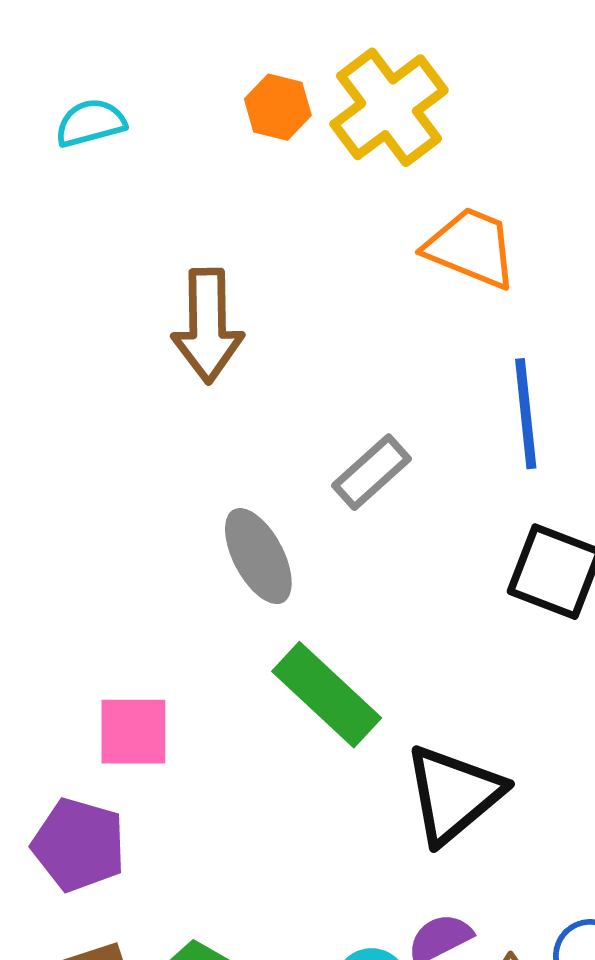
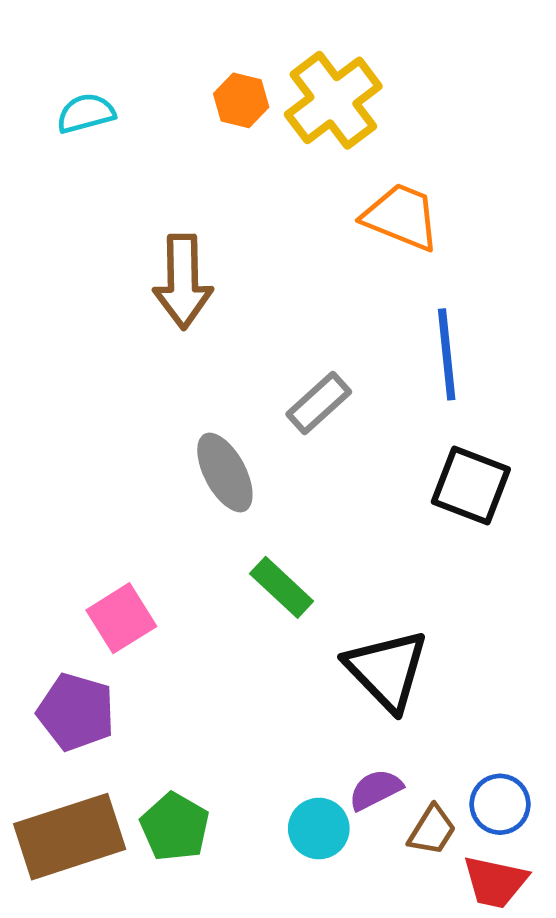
green rectangle: (327, 695) -> (282, 587), size x0.7
pink square: (133, 732) -> (121, 618), turned -32
black triangle: (453, 794) -> (387, 670), turned -34

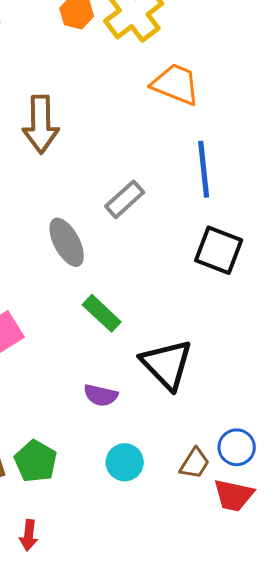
purple semicircle: (375, 790) -> (101, 395), moved, turned -140

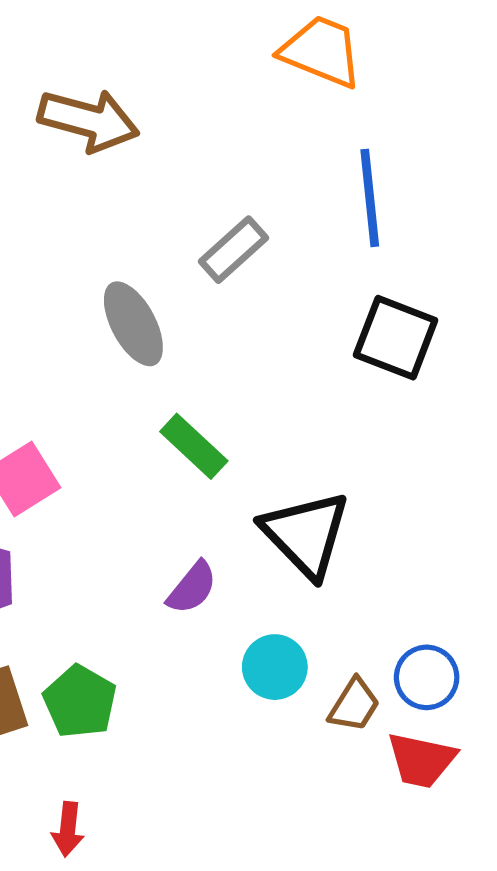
brown arrow: (41, 124) -> (89, 120), turned -74
purple semicircle: (101, 395) -> (192, 588), turned -64
cyan circle: (125, 462) -> (275, 667), moved

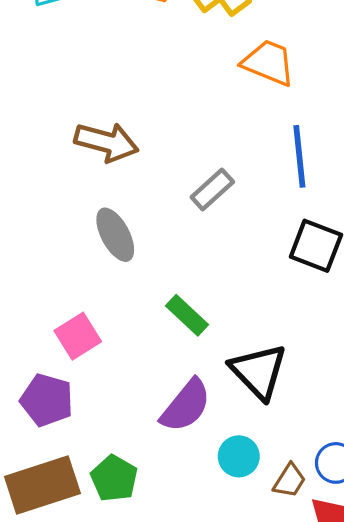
brown arrow: (89, 120) -> (106, 142), moved
gray ellipse: (133, 324) -> (115, 235), moved
purple semicircle: (192, 588) -> (186, 406), size x1.6

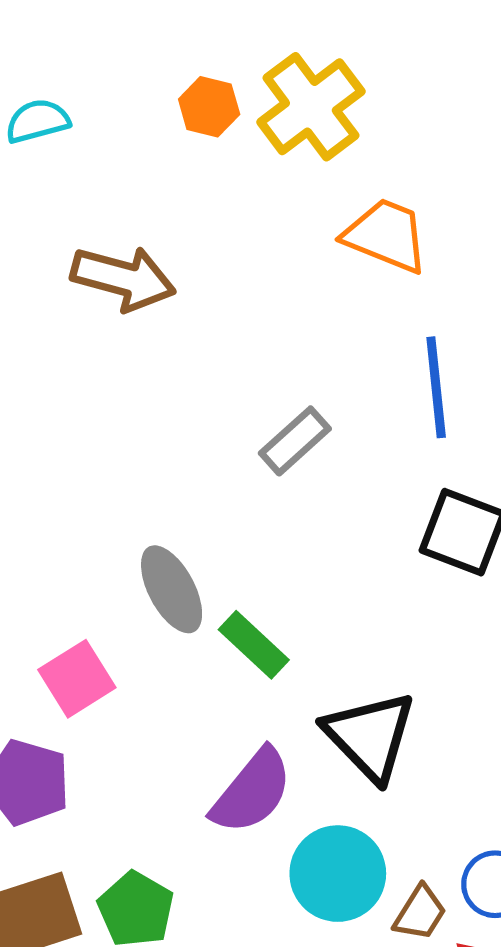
brown arrow: (106, 142) -> (123, 278), moved
gray ellipse: (115, 235) -> (172, 589), moved
cyan circle: (239, 456) -> (338, 874), size x1.4

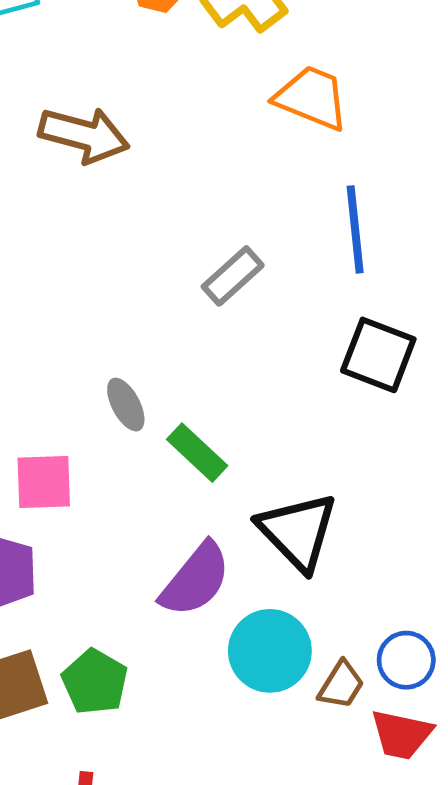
gray ellipse: (172, 589) -> (126, 405), size x0.7
pink square: (77, 679) -> (44, 482), turned 30

